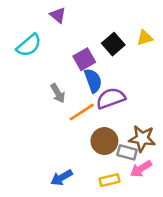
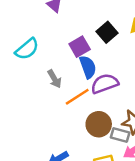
cyan semicircle: (29, 45) -> (27, 49), moved

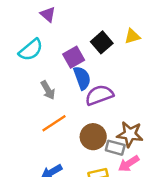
cyan semicircle: (27, 49) -> (31, 50), moved
orange line: (77, 97) -> (54, 123), moved

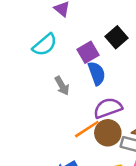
purple semicircle: (99, 95) -> (108, 108), moved
orange line: (54, 123) -> (87, 129), moved

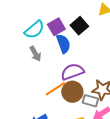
black square: (117, 37) -> (79, 26), moved
cyan semicircle: (45, 45) -> (34, 30), moved

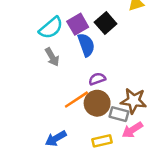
purple semicircle: (72, 72) -> (97, 79), size x0.6

